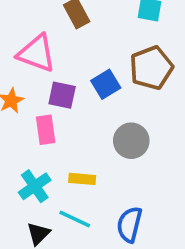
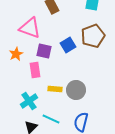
gray circle: (131, 141) -> (76, 90), moved
yellow rectangle: (82, 179) -> (55, 89), moved

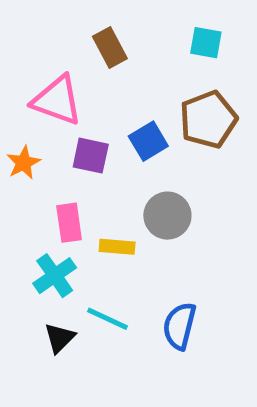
pink rectangle: (35, 70) -> (69, 223), moved
gray circle: (76, 90) -> (167, 216), moved

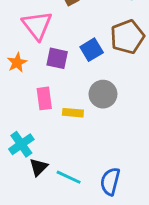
pink triangle: (57, 100) -> (37, 25), turned 32
cyan cross: (55, 276) -> (21, 144), moved
cyan line: (107, 319) -> (69, 177), moved
blue semicircle: (179, 326) -> (110, 181), moved

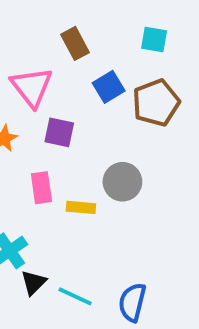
blue square: (92, 50) -> (109, 87), moved

